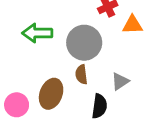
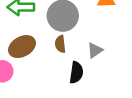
brown ellipse: (51, 94) -> (22, 47), moved, turned 40

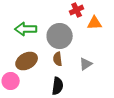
black semicircle: (76, 73) -> (58, 86), moved

